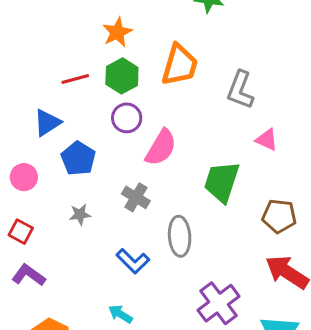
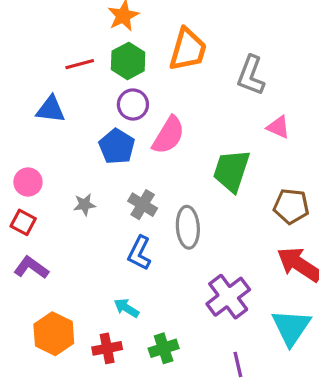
blue triangle: (47, 123) -> (51, 109), turned 40
blue pentagon: (78, 158) -> (117, 146), moved
pink circle: (24, 177) -> (28, 182), moved
gray cross: (136, 197) -> (143, 205), moved
blue L-shape: (133, 261) -> (139, 253), turned 72

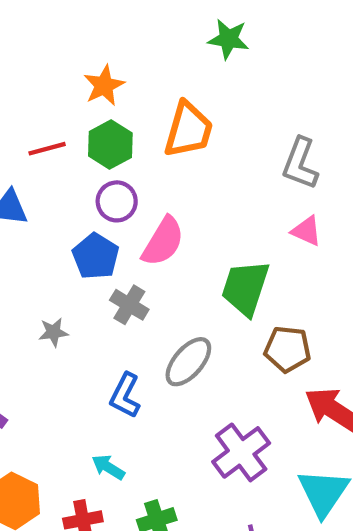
gray L-shape: (251, 75) -> (300, 163), moved
gray cross: (143, 205) -> (129, 305), moved
brown pentagon: (291, 206) -> (288, 349), moved
gray ellipse: (188, 227) -> (188, 362), turned 45

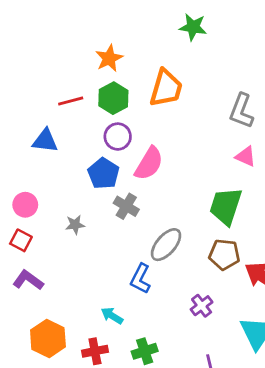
green trapezoid: (245, 288) -> (226, 206), moved
brown pentagon: (288, 349) -> (224, 255), moved
blue L-shape: (125, 395) -> (140, 279), moved
purple cross: (241, 452) -> (202, 306), size x0.6

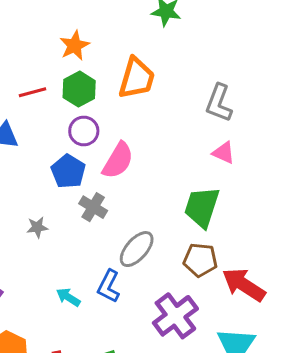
purple cross: (202, 306) -> (175, 316), size x1.8
cyan arrow: (112, 316) -> (68, 297), moved

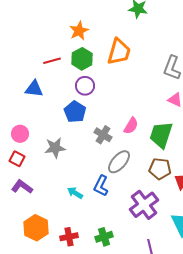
pink semicircle: (118, 161) -> (131, 126), moved, size x0.7
gray cross: (93, 207) -> (103, 135), moved
gray star: (37, 227) -> (55, 148), size x1.5

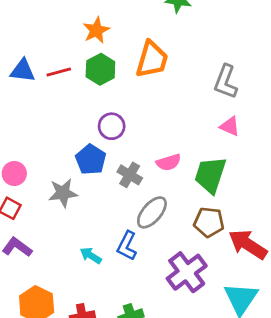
purple circle: (85, 86) -> (112, 126), moved
blue triangle: (34, 89) -> (23, 71), moved
blue pentagon: (75, 112) -> (91, 160), moved
pink semicircle: (131, 126) -> (169, 162), turned 42

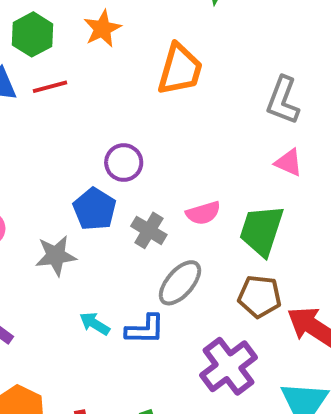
green hexagon: (100, 69) -> (32, 34), moved
blue L-shape: (127, 246) -> (145, 329), turned -116
cyan arrow: (91, 256) -> (95, 324), moved

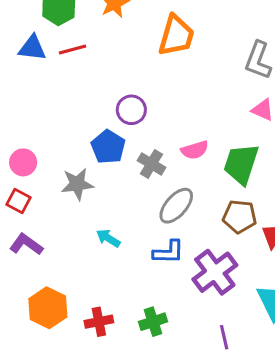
blue L-shape: (145, 329) -> (168, 252), moved

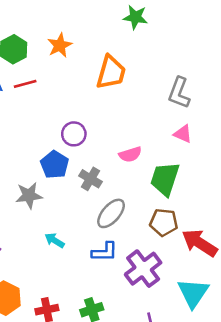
pink semicircle: (195, 150) -> (130, 154), moved

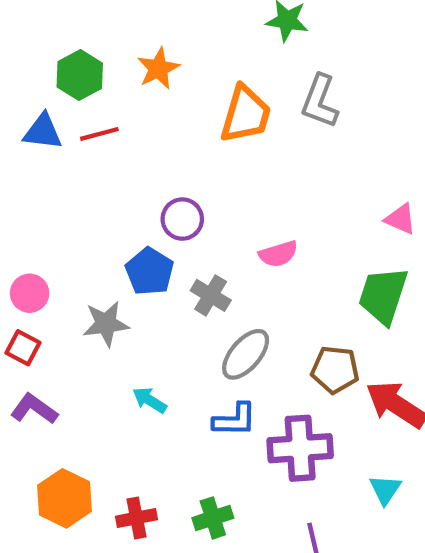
gray L-shape: (179, 93) -> (320, 101), moved
pink triangle: (183, 134) -> (400, 219), moved
green trapezoid: (165, 179) -> (383, 295), moved
purple cross: (143, 269) -> (300, 448), turned 33
cyan triangle: (193, 293) -> (385, 490), size x0.6

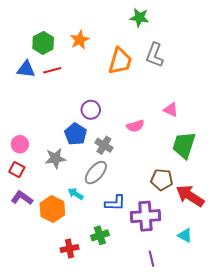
pink triangle: (400, 219) -> (171, 110), moved
gray ellipse: (246, 354) -> (96, 173), moved
cyan triangle: (385, 490) -> (185, 235), turned -35
orange hexagon: (64, 498) -> (52, 209), moved
green cross: (213, 518) -> (100, 235), moved

